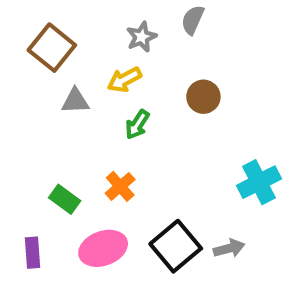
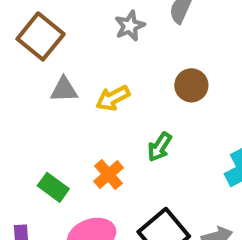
yellow arrow: (124, 80) -> (113, 98), moved
green arrow: (137, 124) -> (160, 147), moved

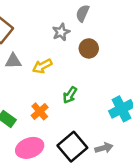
gray star: (130, 26) -> (61, 32), moved
brown circle: (191, 85) -> (89, 48), moved

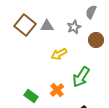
gray triangle: (13, 61) -> (47, 26), moved
green arrow: (70, 95) -> (81, 77), size x1.5

